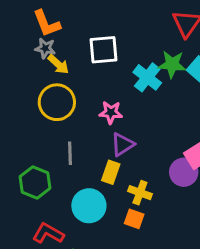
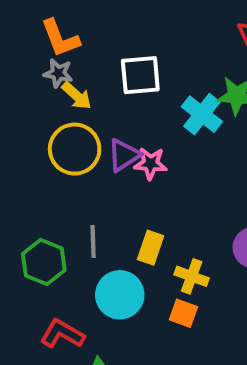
purple triangle: (122, 145) -> (124, 155), moved
gray line: (70, 153) -> (93, 241), moved

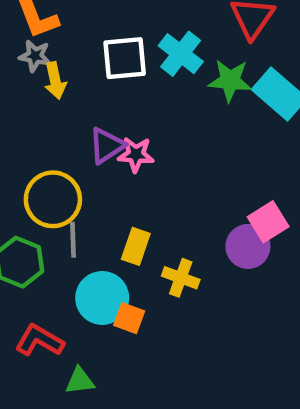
yellow arrow: (77, 96) -> (55, 81), turned 36
cyan cross: (202, 114) -> (181, 54), moved
yellow circle: (75, 149) -> (53, 199), moved
orange square: (183, 313) -> (129, 318), moved

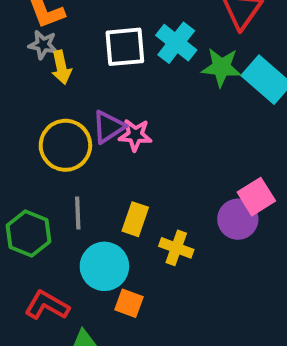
yellow circle: (53, 199) -> (65, 145), moved
orange square: (129, 318) -> (129, 303), moved

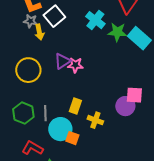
white square: (125, 47) -> (54, 16), moved, turned -35
yellow circle: (65, 145) -> (28, 70), moved
pink square: (256, 197) -> (134, 95), turned 36
gray line: (78, 213) -> (45, 113), moved
orange square: (129, 303) -> (72, 138), moved

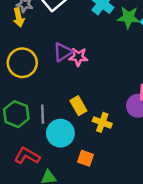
yellow arrow: (39, 32) -> (19, 17), moved
yellow rectangle: (75, 106) -> (78, 106), turned -49
orange square: (72, 138) -> (86, 158), moved

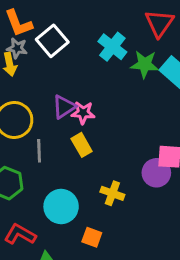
yellow rectangle: (78, 106) -> (82, 145), moved
gray line: (43, 114) -> (39, 151), moved

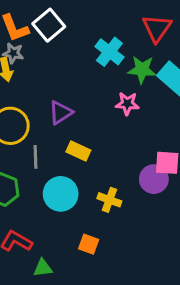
white square: (52, 41) -> (49, 25), moved
pink star: (83, 113) -> (127, 104), moved
yellow rectangle: (82, 145) -> (78, 151), turned -35
cyan circle: (61, 207) -> (61, 194), moved

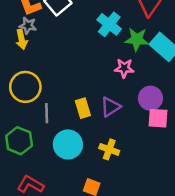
purple triangle: (61, 112) -> (110, 107), moved
yellow rectangle: (78, 151) -> (83, 108), turned 48
purple circle: (154, 179) -> (150, 98), moved

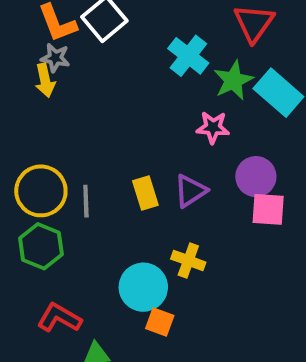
green star: (137, 39) -> (233, 80), turned -30
yellow circle: (25, 87) -> (41, 191), moved
cyan circle: (68, 144) -> (143, 287), moved

